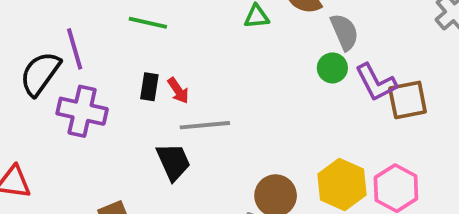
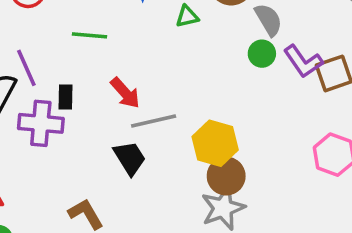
black rectangle: (149, 87) -> (65, 97), moved
red arrow: (178, 91) -> (125, 93), size x1.4
yellow hexagon: (342, 185) -> (215, 143), moved

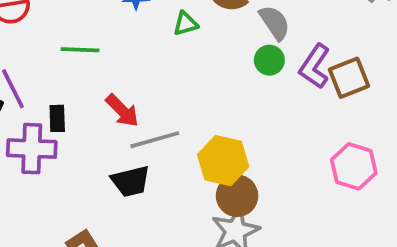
purple L-shape: (303, 61) -> (315, 66), turned 72
black trapezoid: (130, 158) -> (131, 181), turned 111

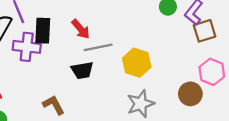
brown square: (349, 78) -> (205, 31), moved
black rectangle: (57, 118) -> (43, 31), size x1.6
brown circle: (237, 196) -> (190, 94), moved

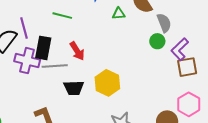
gray line: (98, 47) -> (55, 66), moved
yellow hexagon: (137, 63) -> (107, 83), moved

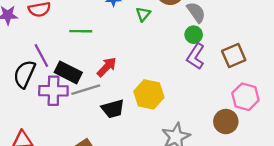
green triangle: (119, 14) -> (143, 14), turned -32
black rectangle: (43, 48) -> (68, 72), turned -60
purple L-shape: (180, 49) -> (196, 56), moved
red arrow: (77, 51) -> (107, 67), turned -90

